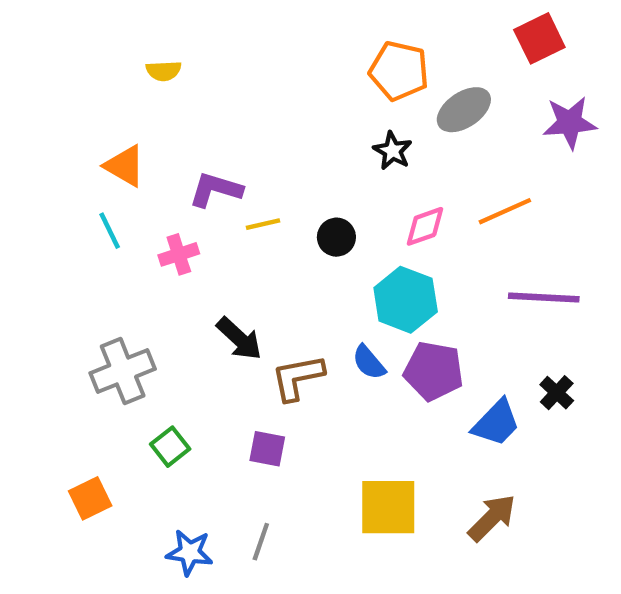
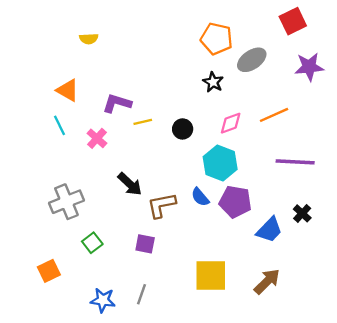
pink cross: (179, 254) -> (97, 138), turned -30

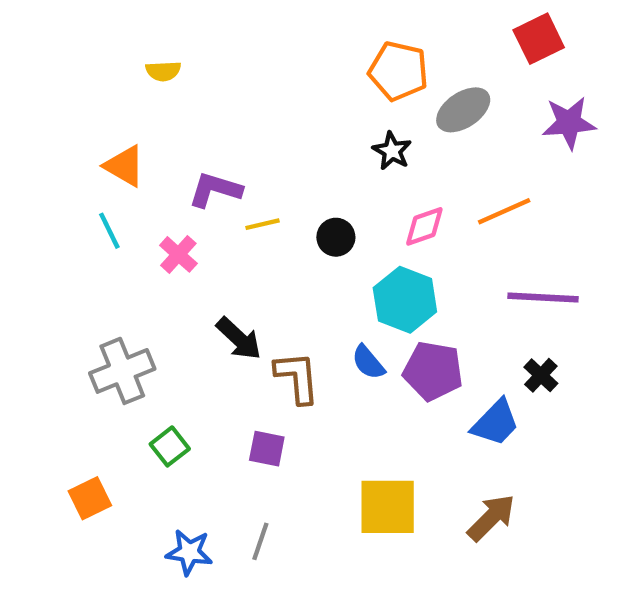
brown L-shape: (161, 205) -> (297, 377), turned 96
black cross: (302, 213) -> (541, 375), moved

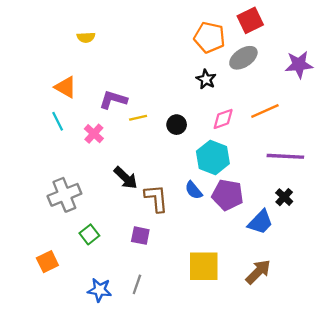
red square: (539, 39) -> (250, 20), moved

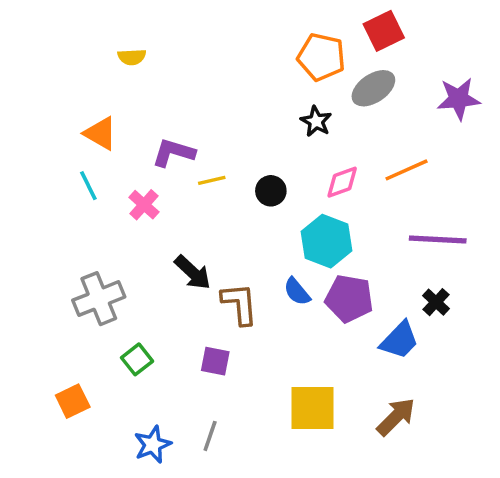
blue star: (100, 290) -> (153, 445), turned -30

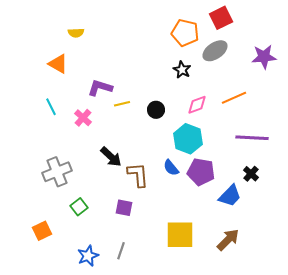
orange triangle: (101, 133) -> (58, 64), moved

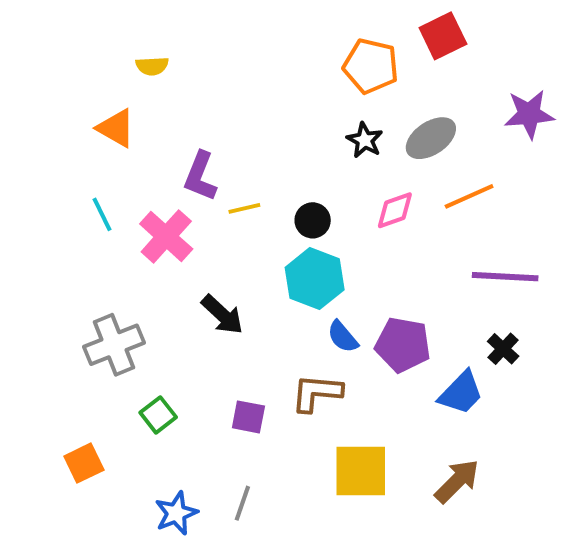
gray ellipse: (215, 51) -> (431, 138), moved
purple L-shape: (100, 88) -> (200, 176), turned -85
pink cross: (83, 118) -> (166, 236), size x1.5
cyan hexagon: (188, 139) -> (315, 279), moved
brown L-shape: (138, 175) -> (317, 393), moved, turned -80

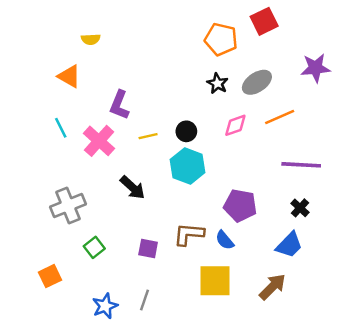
yellow line: (244, 208) -> (148, 136), moved
blue semicircle: (343, 337) -> (225, 240), moved
blue trapezoid: (461, 393) -> (289, 245), moved

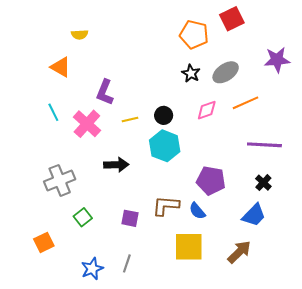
black arrow: (133, 188) -> (116, 165), turned -45

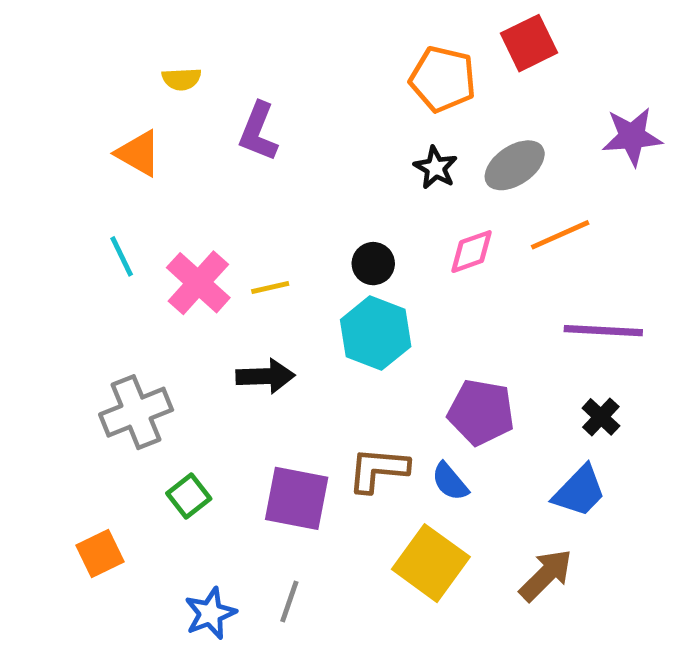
purple L-shape: (105, 92) -> (258, 132), moved
yellow line: (130, 120) -> (270, 288), moved
purple square: (130, 218) -> (297, 498), size x1.6
yellow square: (189, 247) -> (431, 563), turned 36

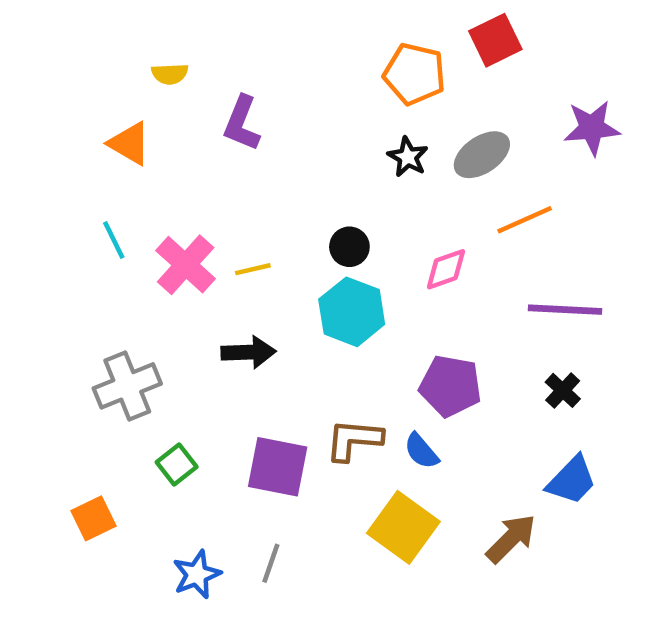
pink diamond: (472, 252) -> (446, 269), moved
blue trapezoid: (579, 491) -> (572, 480), moved

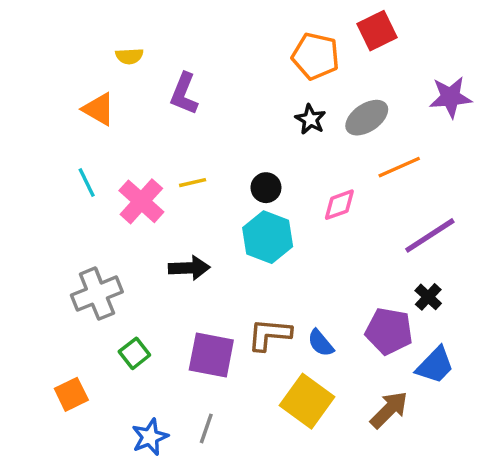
yellow line: (253, 269) -> (193, 183), moved
purple line: (565, 310) -> (430, 235), turned -36
purple pentagon: (450, 386) -> (389, 331), moved

